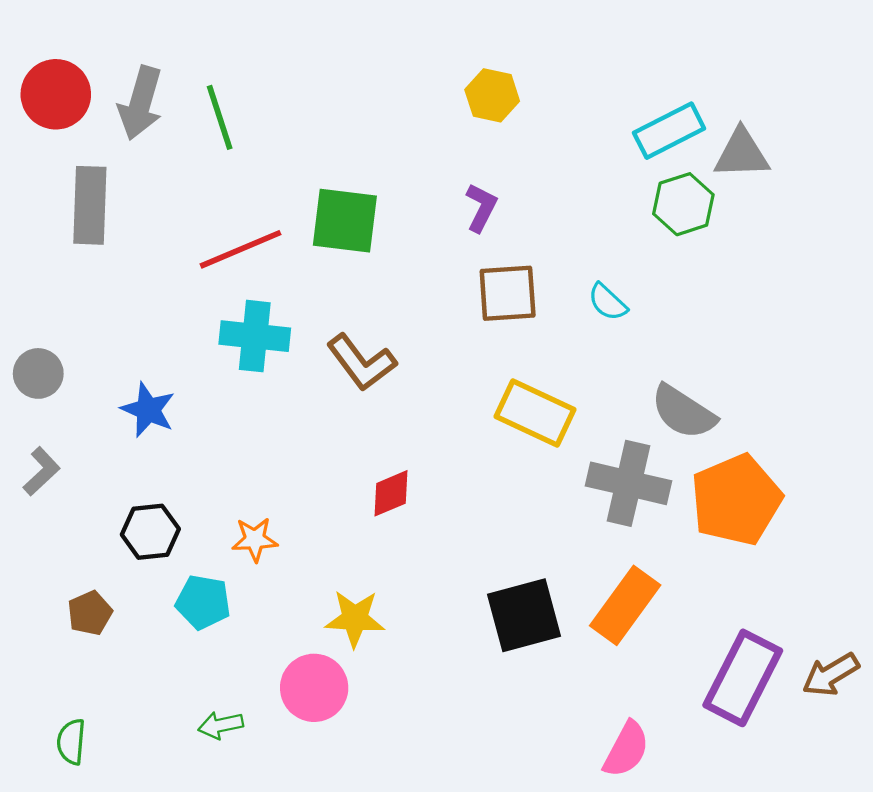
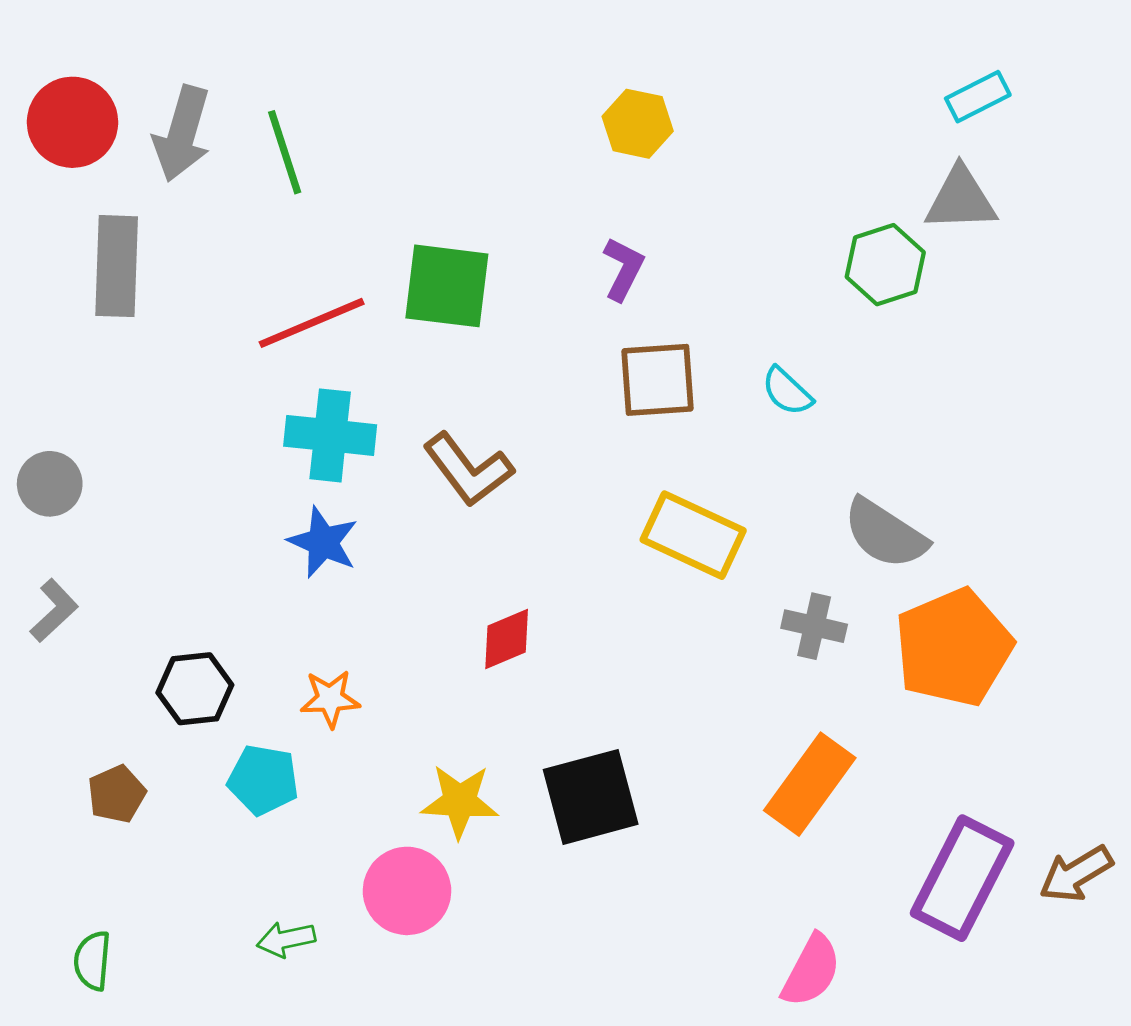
cyan rectangle: (669, 131) -> (978, 97), moved, size x0.7
blue star: (148, 410) -> (323, 542), moved
gray cross: (628, 483) -> (814, 626), size x0.6
black square: (524, 615) -> (591, 797), moved

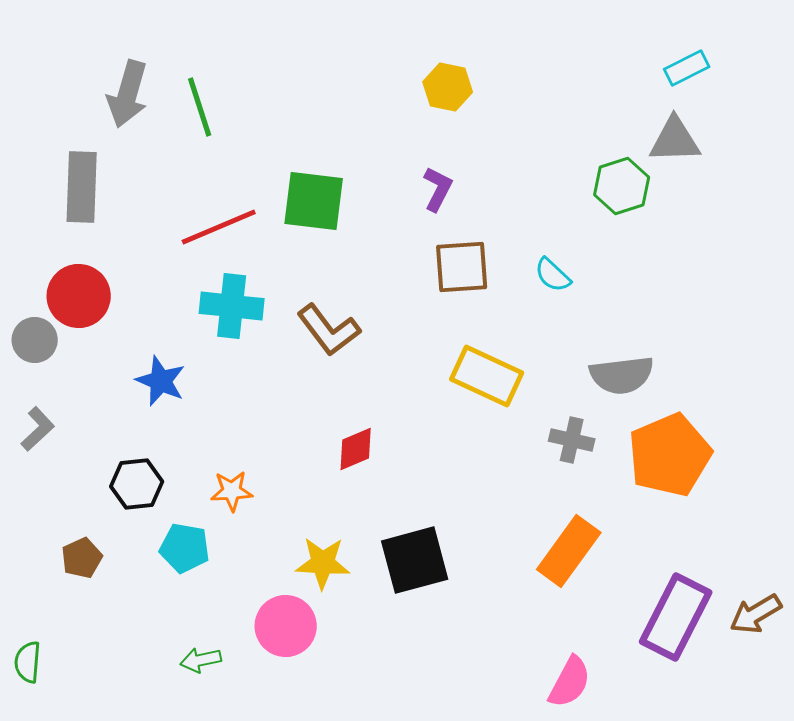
red circle: (72, 122) -> (79, 296), moved
gray semicircle: (885, 534) -> (622, 375), turned -40
blue star: (323, 542) -> (161, 381), moved
green semicircle: (92, 961) -> (28, 662), moved

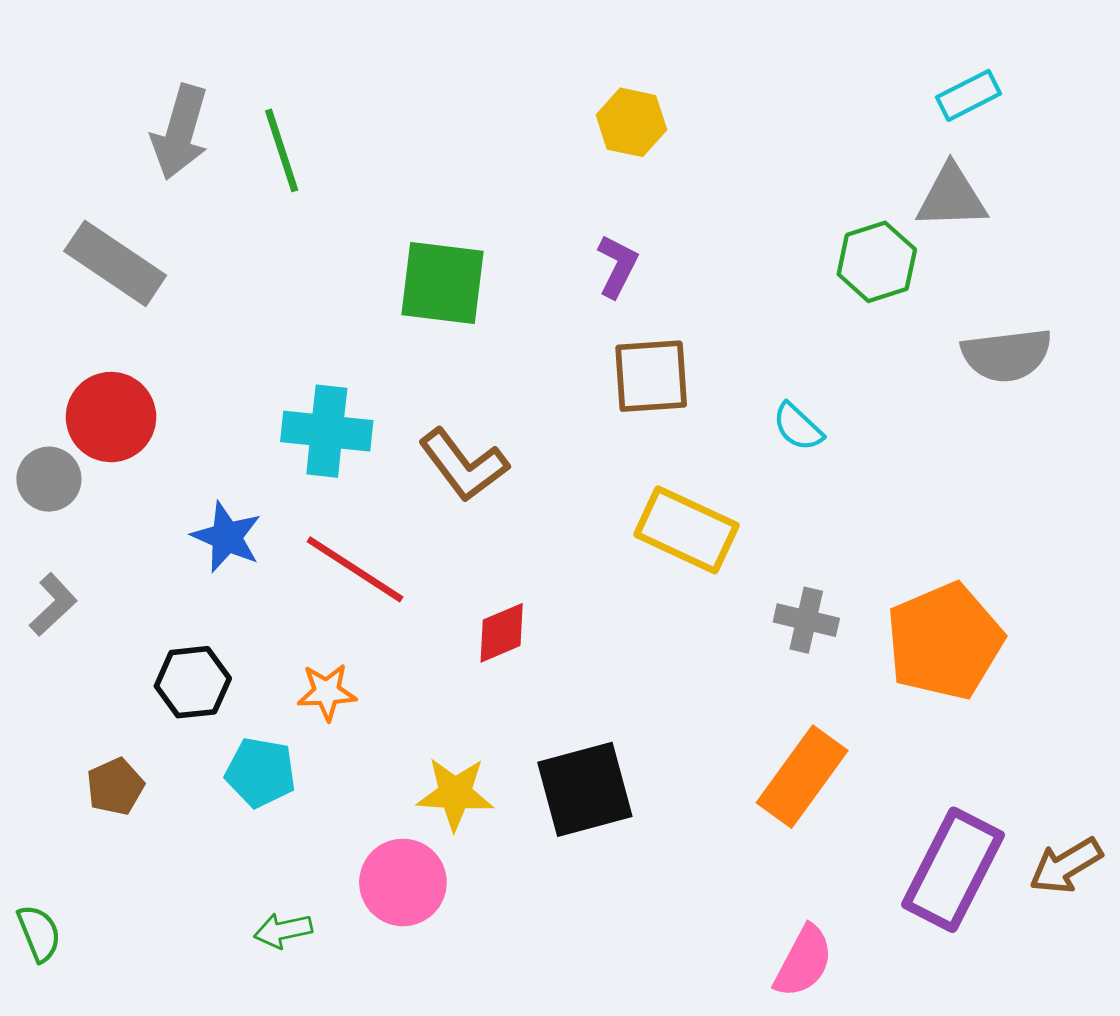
gray rectangle: (82, 187) -> (115, 263), turned -58
red line: (219, 227) -> (355, 569), moved, turned 56
cyan semicircle: (553, 275) -> (798, 427), moved
gray semicircle: (622, 375) -> (1007, 355), moved
green semicircle: (28, 662) -> (39, 933), turned 153

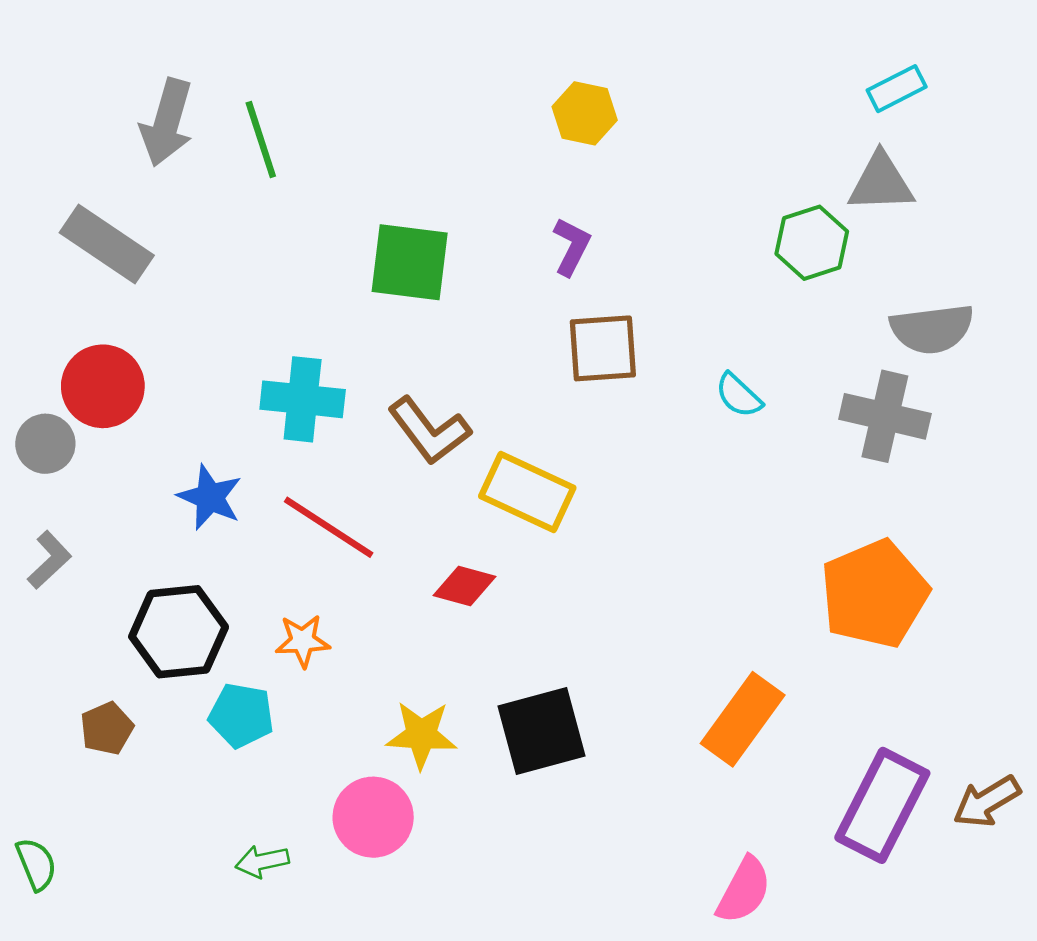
yellow rectangle: (686, 530) -> (527, 492), moved
gray cross: (806, 620) -> (885, 416), moved, size x1.5
red diamond: (502, 633) -> (465, 586), turned 38
black hexagon: (193, 682) -> (179, 632), size x1.4

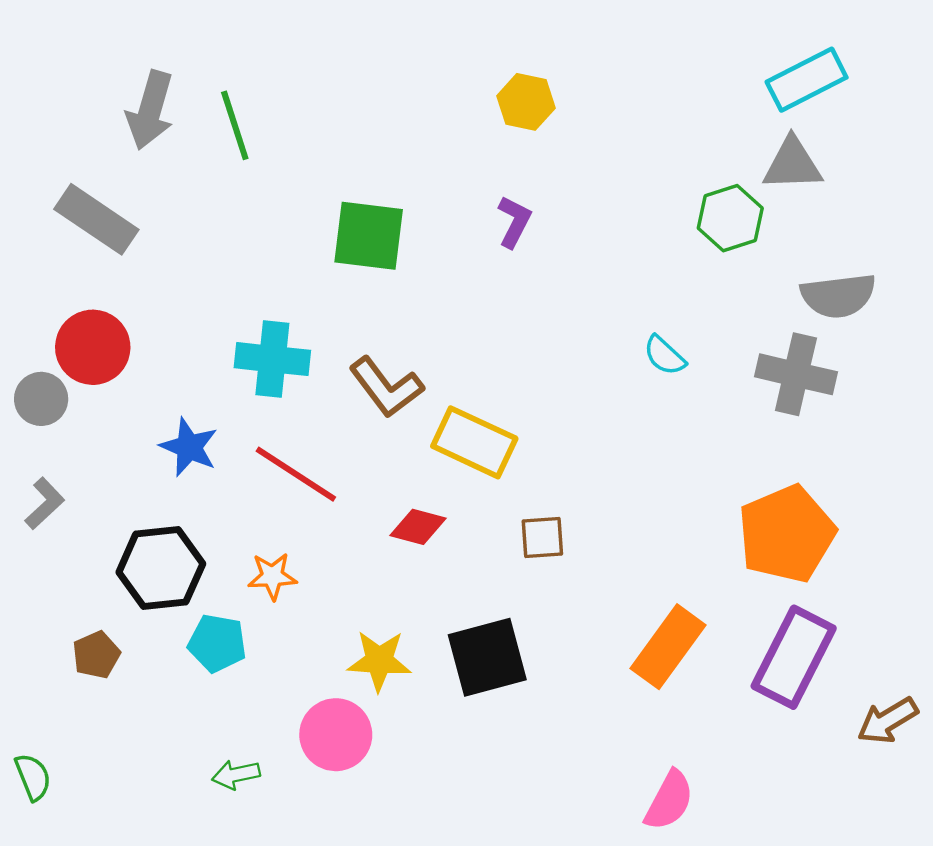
cyan rectangle: (897, 89) -> (807, 80), size x1.5
brown square: (603, 348) -> (542, 537), moved, size x0.7
purple rectangle: (882, 805) -> (794, 657), moved

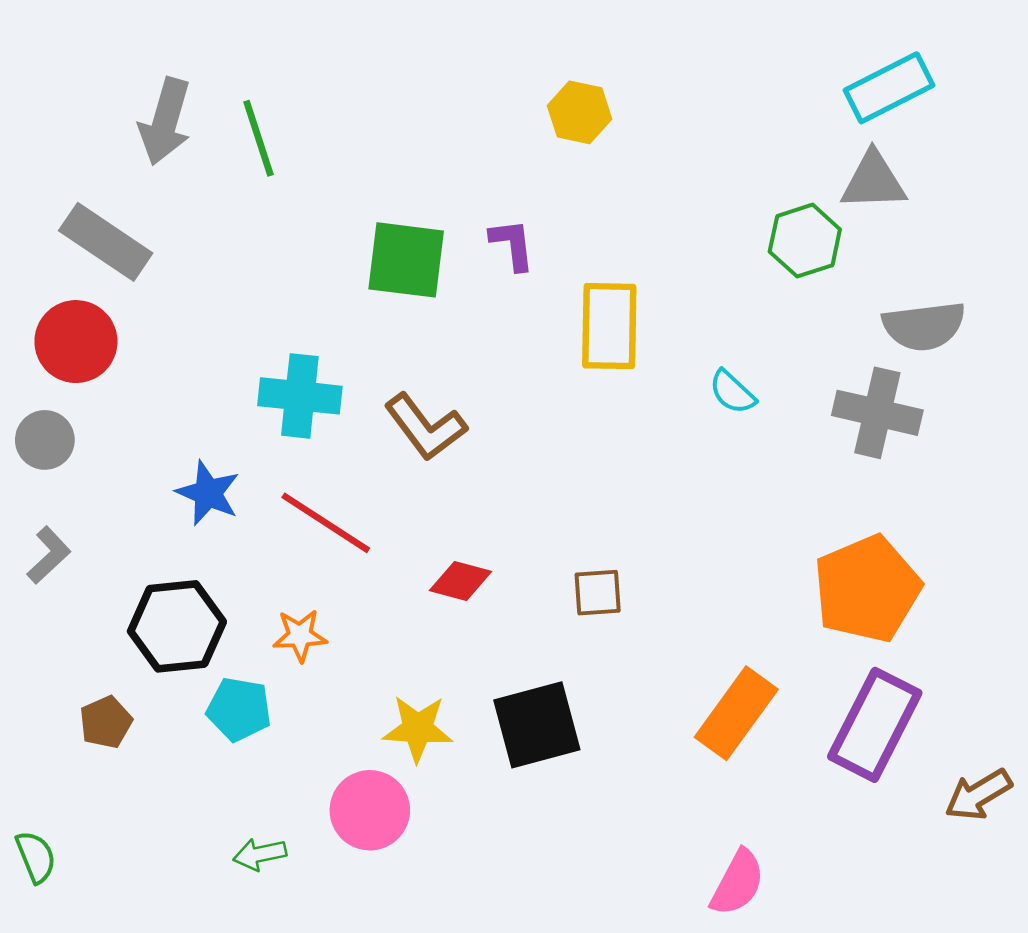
purple L-shape: (514, 222) -> (512, 244), moved, turned -34
red circle: (93, 347) -> (76, 342), moved
yellow rectangle: (474, 442) -> (609, 326), moved, turned 66

